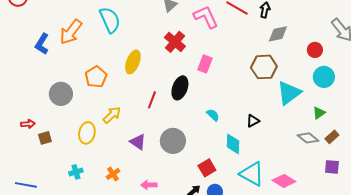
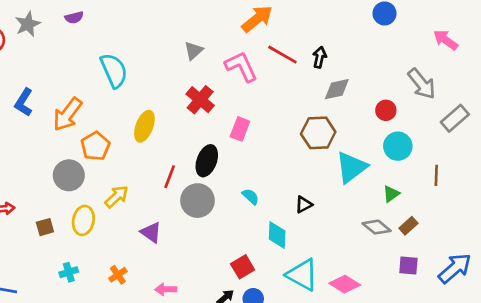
orange arrow: (71, 32) -> (67, 114), moved
gray circle: (61, 94) -> (69, 175), moved
brown square: (45, 138) -> (45, 227), moved
gray circle: (173, 141) -> (197, 201), moved

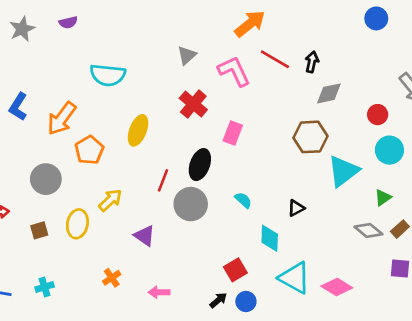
cyan semicircle: (114, 71) -> (108, 75), turned 120
gray circle: (69, 175) -> (46, 179), moved
cyan cross: (69, 272) -> (45, 287), moved

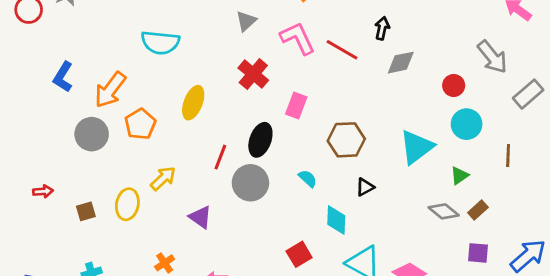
red line: (275, 59) -> (342, 50), moved
brown hexagon: (310, 137) -> (346, 140), moved
gray circle: (46, 179) -> (92, 134), moved

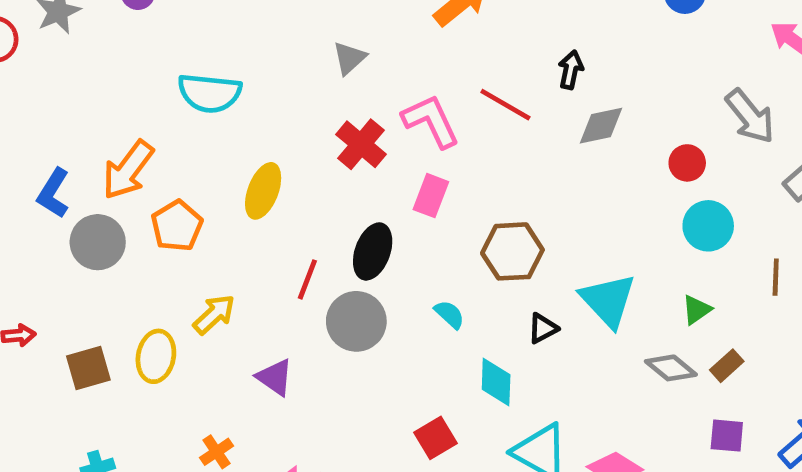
pink L-shape: (298, 38) -> (431, 121), moved
blue L-shape: (63, 77) -> (53, 193), moved
cyan triangle: (416, 147) -> (608, 300), moved, turned -36
brown square: (86, 211) -> (88, 368), size x1.4

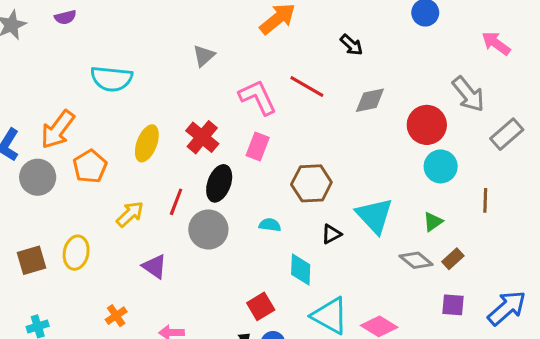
black arrow: (571, 70) -> (351, 45), moved, turned 120
red cross: (361, 144) -> (202, 137), moved
red circle: (687, 163) -> (427, 125), size x1.6
yellow arrow: (214, 314) -> (130, 214), moved
cyan semicircle: (450, 314) -> (270, 225), turned -35

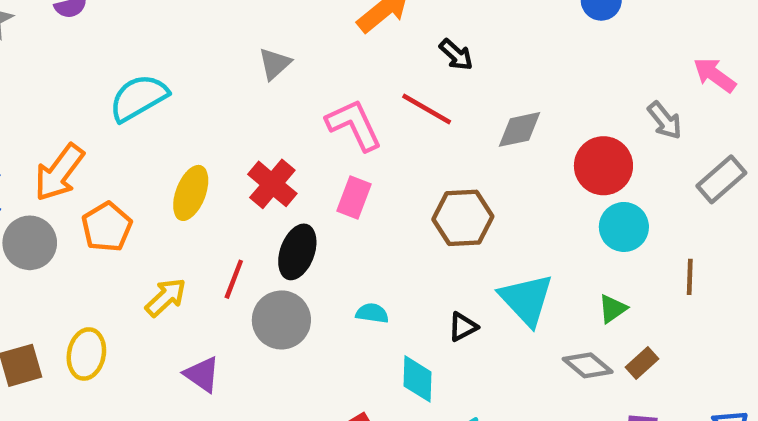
pink arrow: (496, 43) -> (715, 75), moved
black arrow: (351, 45) -> (456, 55), moved
cyan semicircle: (111, 79) -> (139, 98), turned 144
gray arrow: (468, 94) -> (665, 120), size x0.7
brown hexagon: (311, 183) -> (463, 218), moved

